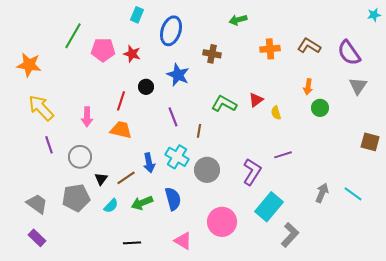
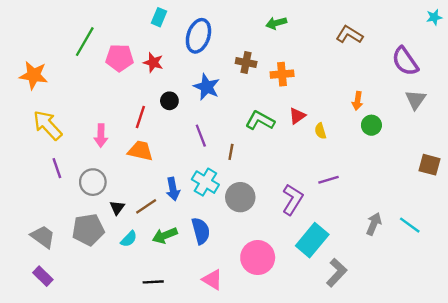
brown L-shape: (309, 46) -> (349, 35), moved
orange cross: (270, 49) -> (282, 74), moved

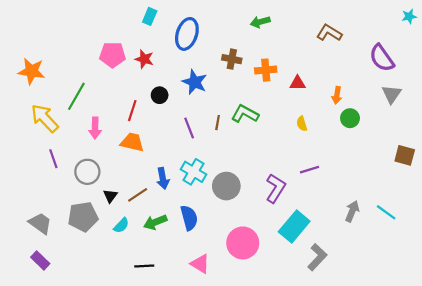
green line: (85, 42) -> (76, 96), moved
red triangle: (297, 116) -> (297, 83), moved, turned 35
brown line: (231, 152) -> (218, 123), moved

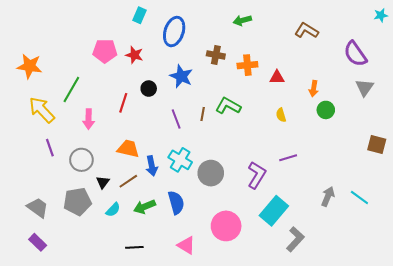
orange trapezoid: (132, 142) -> (128, 149), moved

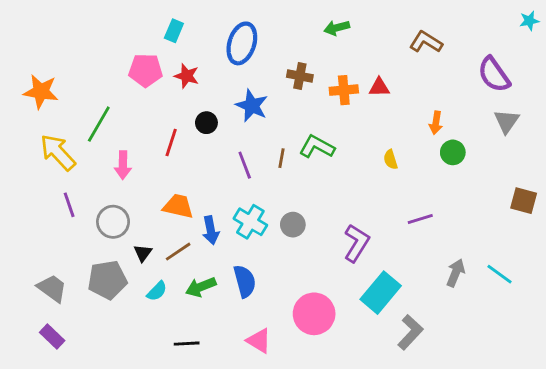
cyan rectangle: (139, 15) -> (174, 31), moved
red triangle: (277, 77) -> (379, 87), moved
purple line: (288, 158) -> (420, 219), moved
gray circle: (211, 173) -> (293, 225), moved, size x0.7

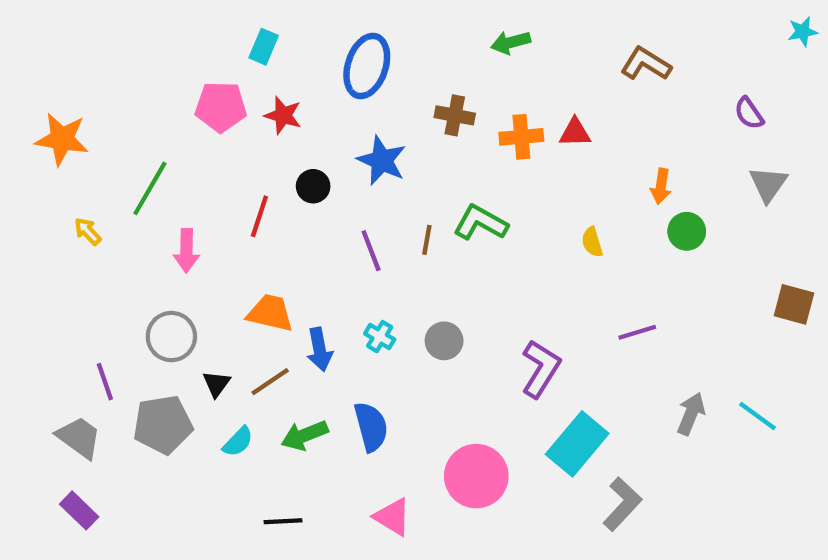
purple semicircle: (494, 75) -> (749, 113), size x0.6
yellow arrow: (58, 152) -> (88, 231), size x0.5
purple line: (69, 205) -> (105, 382), moved
cyan cross: (250, 222) -> (380, 337), size x0.6

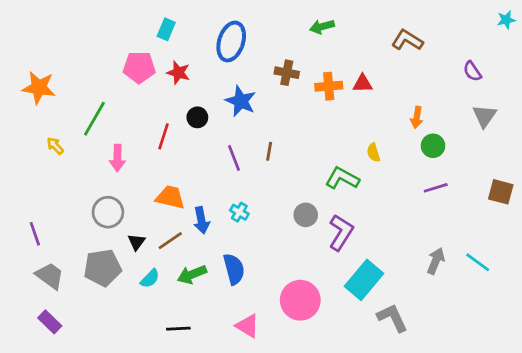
green L-shape: (481, 223) -> (342, 178), moved
purple line: (637, 332) -> (436, 188), moved
gray circle: (444, 341) -> (306, 215), moved
purple line: (105, 382) -> (35, 234), moved
gray L-shape: (622, 504) -> (392, 318), turned -68

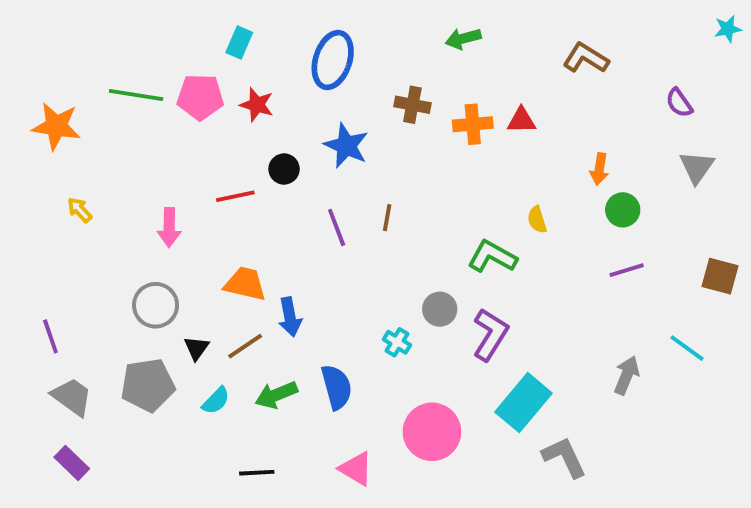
green line: (94, 119) -> (136, 95), moved, turned 69
red line: (163, 136) -> (235, 196), turned 60
cyan cross: (239, 212) -> (397, 342), moved
cyan line: (478, 262) -> (687, 348), moved

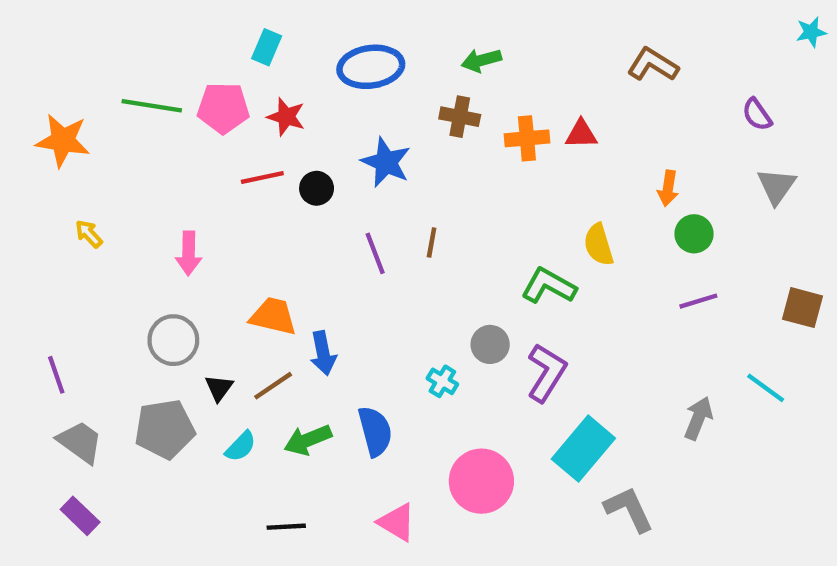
green arrow: (463, 39) -> (481, 60), moved
blue ellipse: (333, 60) -> (371, 67), turned 64
red line: (235, 196) -> (262, 177), moved
yellow semicircle: (537, 220) -> (599, 245), size x1.4

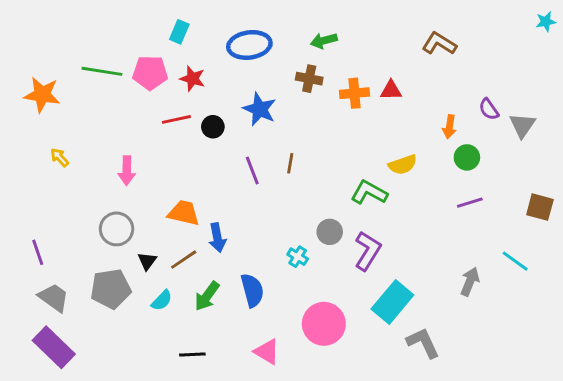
purple semicircle: (757, 115) -> (489, 109), moved
yellow semicircle: (599, 245) -> (403, 165), turned -92
green arrow: (308, 440) -> (207, 296), turned -32
purple rectangle: (80, 516) -> (54, 347), size x1.6

